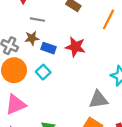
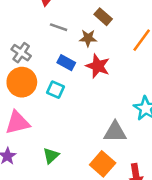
brown star: (32, 38) -> (88, 38), moved
cyan square: (43, 72) -> (56, 90), turned -32

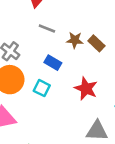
brown rectangle: (103, 17) -> (96, 43), moved
red star: (98, 66) -> (86, 89), moved

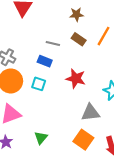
gray line: (47, 29) -> (53, 44), moved
brown star: (75, 40) -> (76, 14), moved

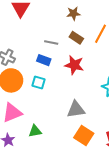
red star: (76, 79) -> (74, 65), moved
gray triangle: (90, 113) -> (76, 110), moved
green triangle: (41, 138) -> (35, 131), moved, turned 40

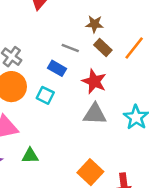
brown star: (73, 13) -> (95, 24), moved
gray triangle: (76, 110) -> (95, 114), moved

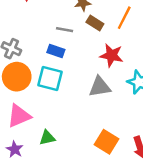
red star: (94, 81) -> (111, 55), moved
cyan square: (45, 95) -> (50, 78), size x1.5

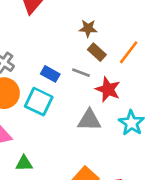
gray line: (65, 30) -> (81, 73), moved

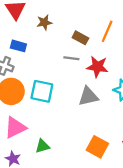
brown star: (88, 28) -> (44, 22), moved
blue rectangle: (50, 74) -> (18, 46), moved

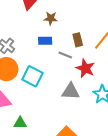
brown rectangle: (80, 38) -> (78, 40), turned 32
blue rectangle: (18, 46) -> (45, 41), moved, turned -32

